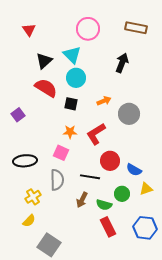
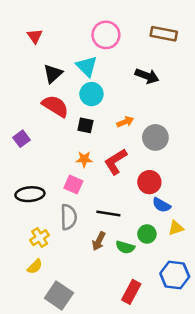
black arrow: (122, 63) -> (147, 76), turned 90
red circle: (110, 161) -> (149, 182), moved
red rectangle: (108, 227) -> (131, 292), moved, turned 54

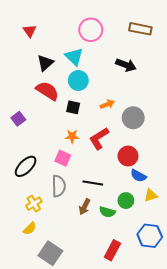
black ellipse: (30, 194) -> (26, 166), turned -40

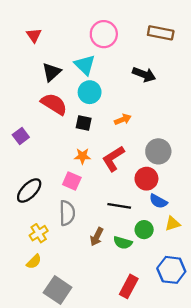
gray circle: (133, 118) -> (158, 151), moved
black line: (93, 183) -> (119, 206), moved

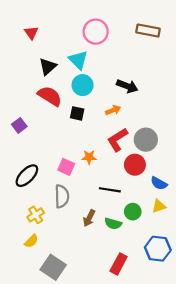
black arrow: (144, 74) -> (127, 86), moved
orange star: (82, 156) -> (89, 157), moved
red L-shape: (113, 159) -> (117, 140), moved
blue semicircle: (158, 201) -> (159, 183), moved

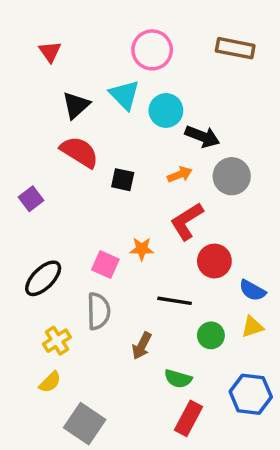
cyan circle: (83, 85) -> (166, 110), moved
gray circle: (146, 140) -> (232, 176), moved
green semicircle: (113, 224) -> (178, 379), moved

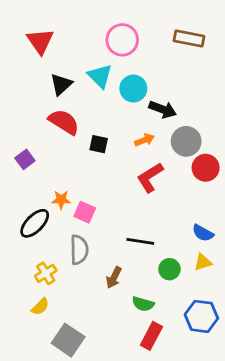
red triangle: (50, 52) -> (40, 41), size x1.5
orange star: (142, 249) -> (61, 200), moved
red circle: (214, 261) -> (206, 168), moved

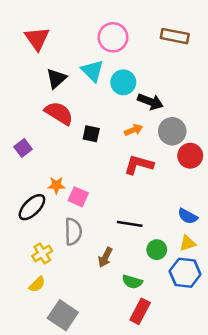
red L-shape: (150, 177) -> (139, 165), turned 48
blue hexagon: (201, 316) -> (185, 273), moved

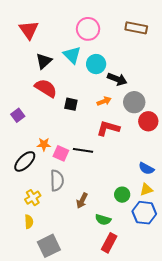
black line: (130, 224) -> (83, 150), moved
yellow semicircle: (37, 284) -> (29, 222), turned -48
gray square: (63, 315) -> (49, 246), turned 30

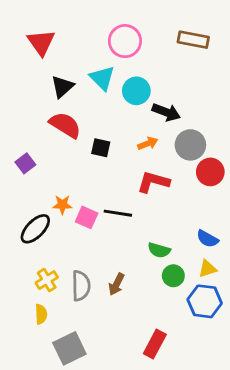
gray semicircle: (57, 181) -> (81, 286), moved
green semicircle: (103, 220) -> (159, 250), moved

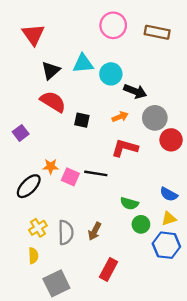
pink circle: (125, 41) -> (113, 25), moved
cyan triangle: (102, 78) -> (83, 63), turned -50
red rectangle: (155, 344) -> (109, 269), moved

